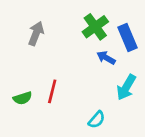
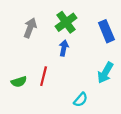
green cross: (95, 27) -> (66, 22), moved
blue arrow: (106, 58) -> (64, 48), moved, turned 72

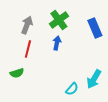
cyan arrow: (105, 73) -> (94, 79), moved
red line: (44, 76) -> (28, 49), moved

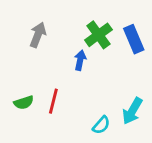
green cross: (59, 20) -> (98, 35), moved
red line: (28, 49) -> (53, 101), moved

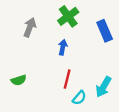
green cross: (98, 35) -> (68, 16), moved
red line: (53, 101) -> (67, 79), moved

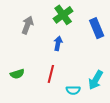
red line: (67, 79) -> (51, 74), moved
cyan semicircle: (79, 98) -> (73, 90), turned 48

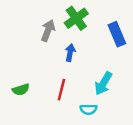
gray arrow: (27, 25) -> (48, 31), moved
cyan arrow: (96, 80) -> (103, 83), moved

